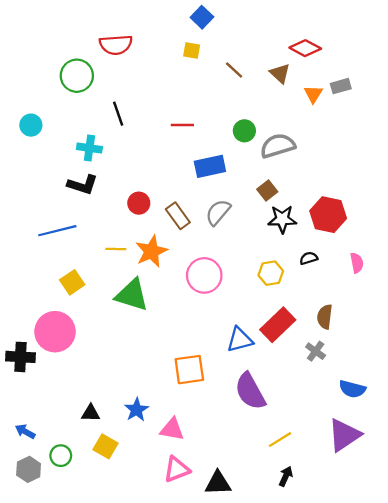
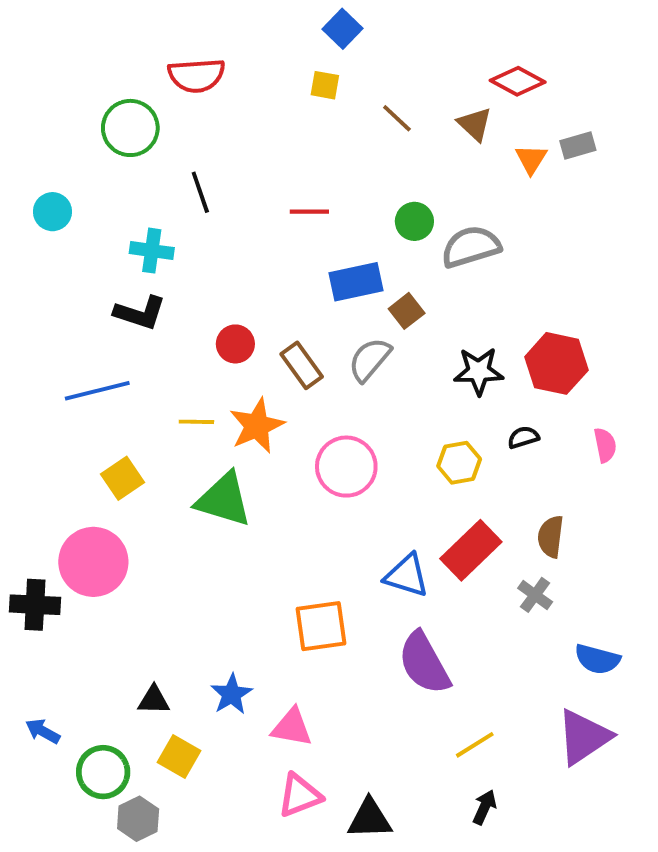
brown square: (267, 190) -> (407, 311), moved
blue triangle: (240, 340) -> (407, 576), turned 32
green circle: (61, 456) -> (103, 772), size x1.4
gray hexagon: (29, 469) -> (138, 819), moved

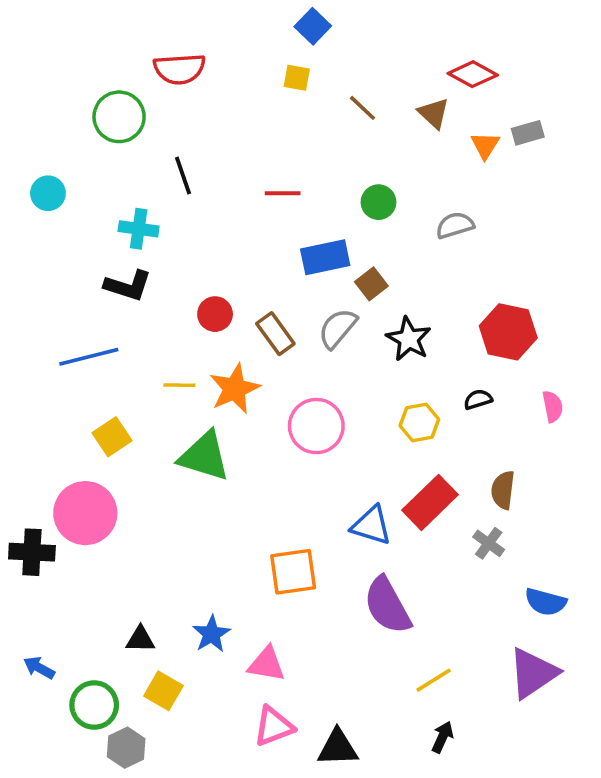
gray semicircle: (471, 247) -> (455, 225), moved, size x0.7
black star: (479, 371) -> (409, 339), moved, turned 30

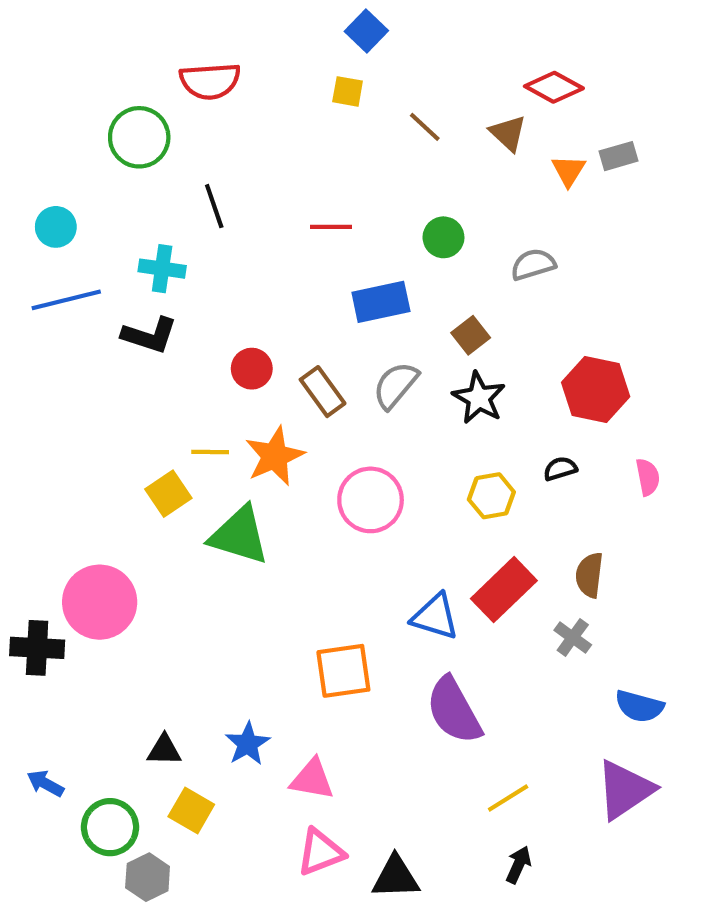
brown square: (371, 284) -> (471, 335), moved
blue line: (89, 357) -> (66, 300), moved
yellow square: (112, 437) -> (168, 494), moved

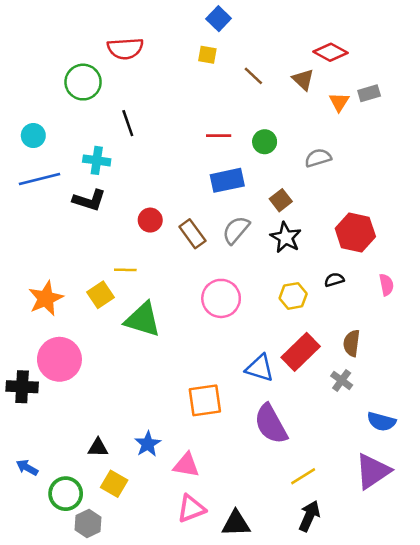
red line: (331, 227) -> (219, 136), moved
orange star: (275, 456) -> (46, 298), moved
black arrow: (519, 865) -> (309, 516), size x1.4

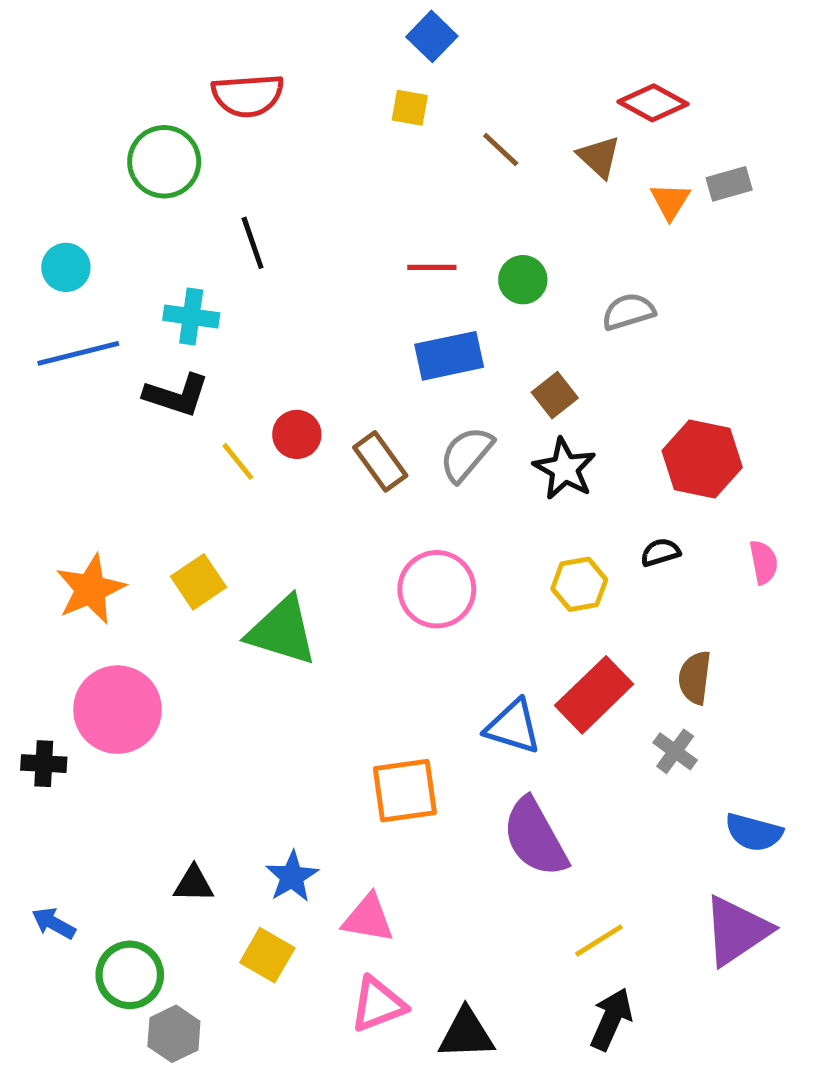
yellow line: (125, 270) -> (238, 461), moved, turned 50
black cross: (22, 387) -> (44, 764), size x0.7
yellow square: (114, 484) -> (267, 955), moved

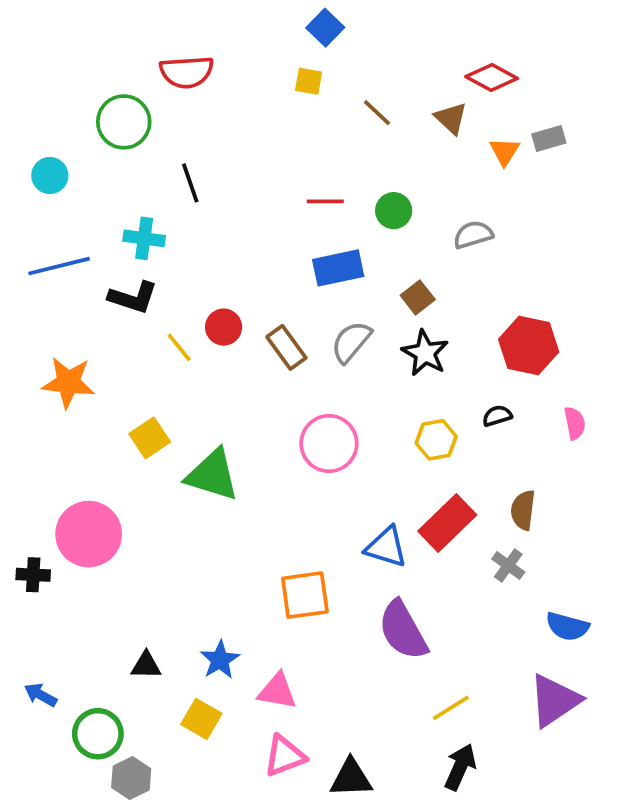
cyan circle: (66, 267) -> (50, 176), moved
orange star: (90, 589) -> (68, 383), moved, turned 30

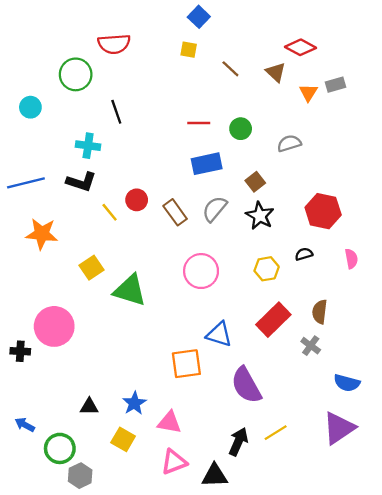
blue line: (59, 266) -> (26, 183), moved
blue triangle: (386, 547) -> (219, 334), moved
black arrow: (460, 767) -> (238, 442), moved

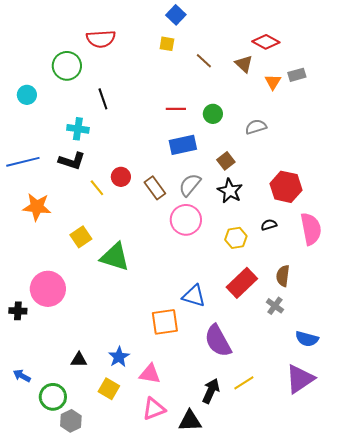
pink semicircle: (351, 259) -> (311, 229), size x1.8
pink circle: (201, 271) -> (186, 220), moved

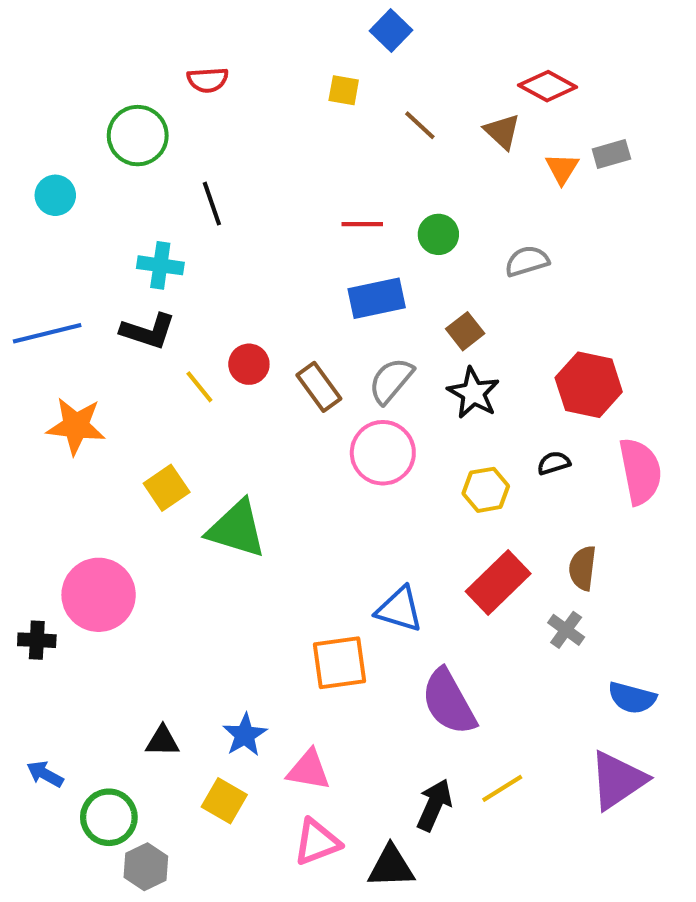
blue square: (176, 15) -> (391, 31), moved
red semicircle: (101, 39) -> (208, 80), size x0.7

